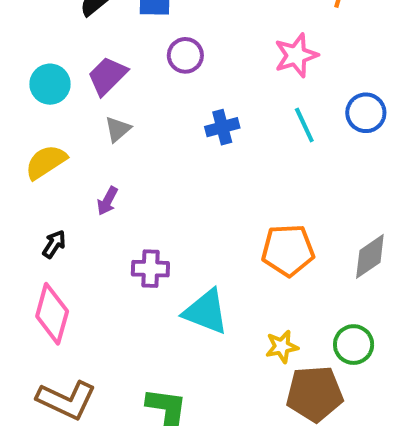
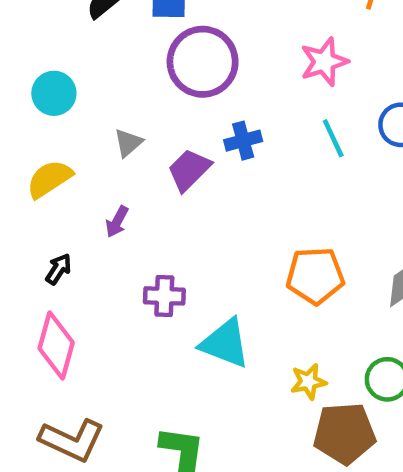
purple circle: (185, 55) -> (203, 62), size x1.8
purple trapezoid: (107, 76) -> (189, 170), moved

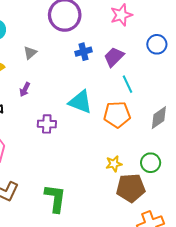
cyan line: (333, 138) -> (128, 84), moved
purple trapezoid: (189, 170) -> (114, 57), moved
cyan triangle: (225, 343) -> (80, 102), moved

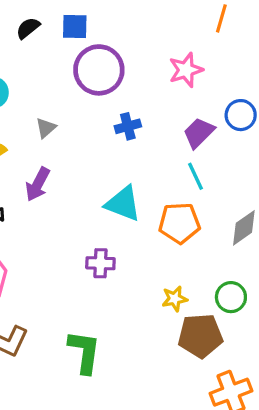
purple trapezoid: (114, 57) -> (199, 133), moved
purple arrow: (25, 89) -> (38, 184), size x1.5
purple cross: (47, 124) -> (100, 263), moved

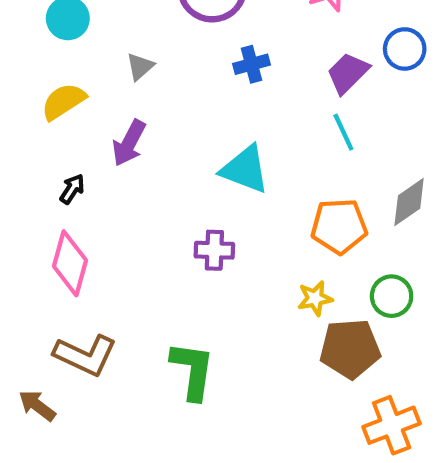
orange pentagon: (179, 223) -> (339, 226), moved

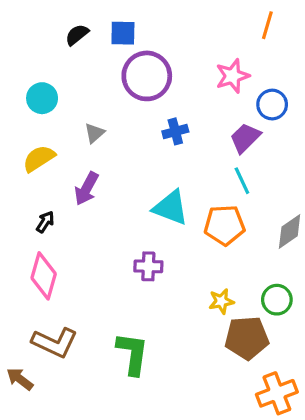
blue circle: (405, 49) -> (272, 105), moved
orange pentagon: (339, 226) -> (225, 225), moved

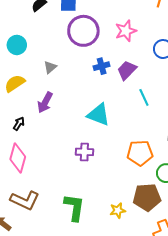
pink star: (232, 76) -> (126, 31), moved
purple trapezoid: (245, 138) -> (127, 70), moved
orange pentagon: (225, 225) -> (140, 153), moved
yellow star: (221, 301) -> (118, 210), moved

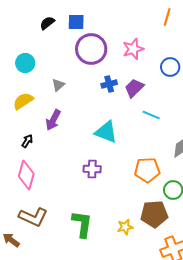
cyan line: (144, 97) -> (151, 115), turned -42

